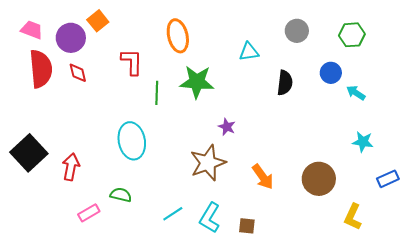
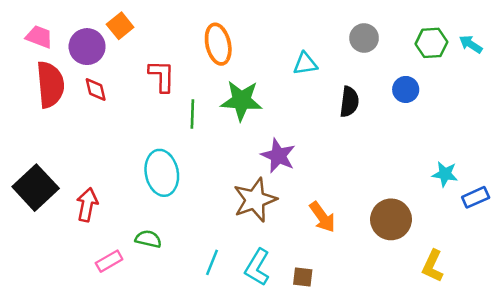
cyan arrow: (356, 93) -> (471, 44), moved
purple star: (227, 127) -> (278, 156), size x1.6
blue rectangle: (388, 179) -> (476, 197), moved
cyan line: (173, 214) -> (212, 262), turned -35

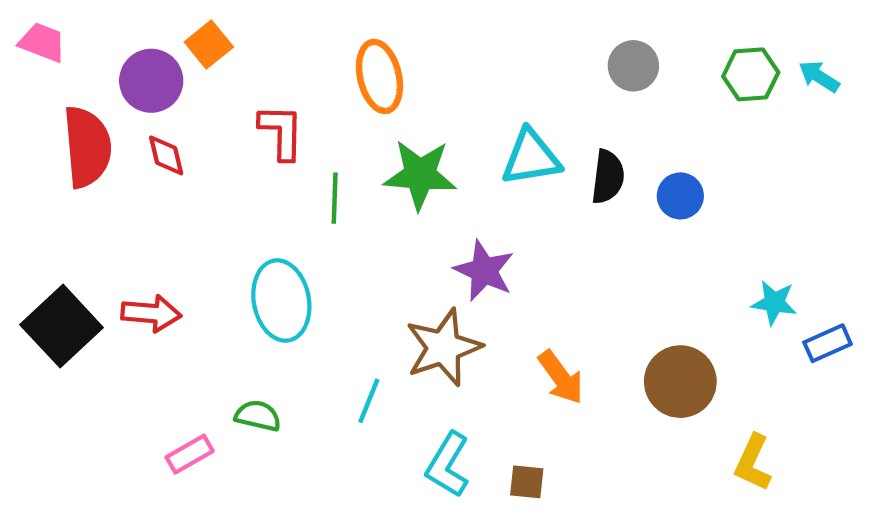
pink trapezoid: (39, 37) -> (42, 42), moved
cyan triangle: (305, 64) -> (531, 158), moved, size x1.4
blue circle: (406, 89) -> (680, 196), moved
red arrow: (87, 205) -> (151, 313), moved, turned 84
cyan line: (212, 262) -> (369, 401), moved

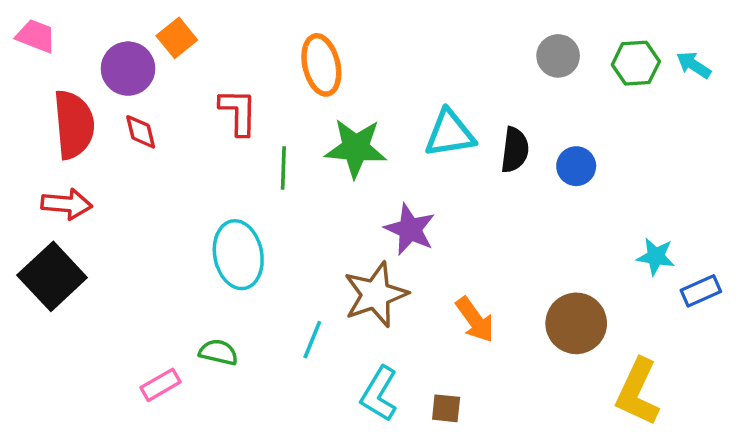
gray circle: (633, 66) -> (558, 56), moved
red arrow: (151, 313) -> (67, 204), moved
yellow L-shape: (753, 463) -> (638, 392), size x1.4

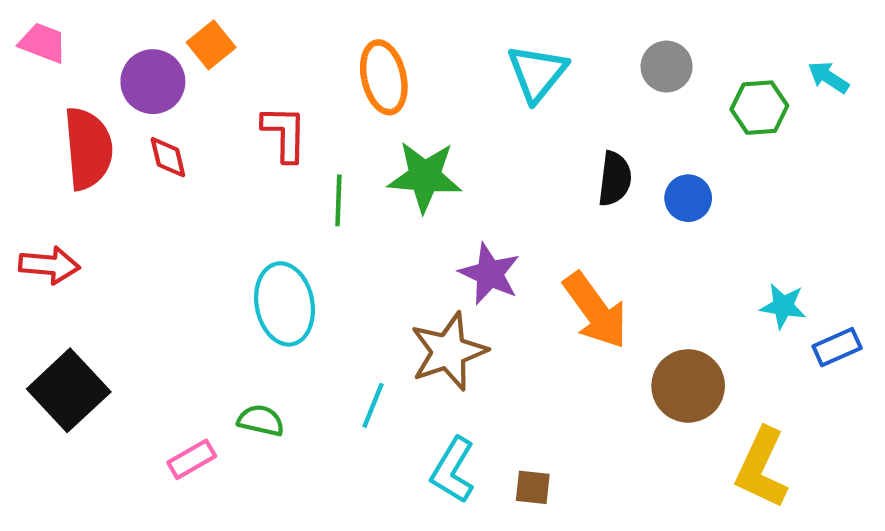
green hexagon: (636, 63) -> (759, 108), moved
cyan triangle: (450, 134) -> (537, 73), moved, turned -42
red arrow: (67, 204) -> (49, 265), moved
black square: (52, 276) -> (69, 390), moved
orange arrow: (475, 320) -> (595, 310), moved, size x1.4

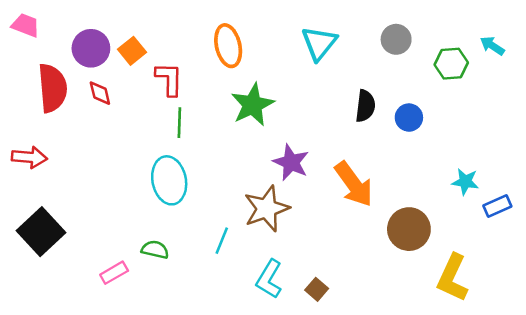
orange square: (211, 45) -> (132, 51), moved
green star: (425, 177) -> (252, 105), turned -30
green line: (338, 200) -> (179, 123), moved
brown square: (533, 487) -> (317, 289), turned 35

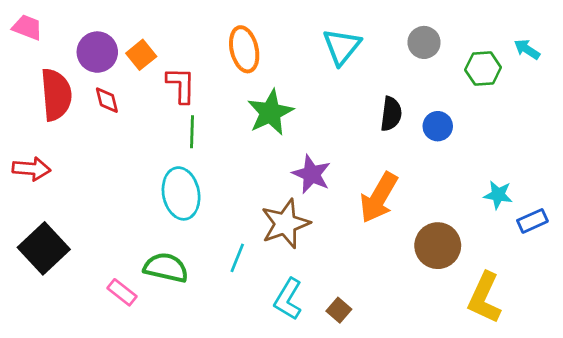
orange arrow: (354, 184) -> (379, 198), turned 66
green semicircle: (155, 250) -> (166, 268), size x1.5
pink rectangle: (114, 273) -> (122, 292), turned 68

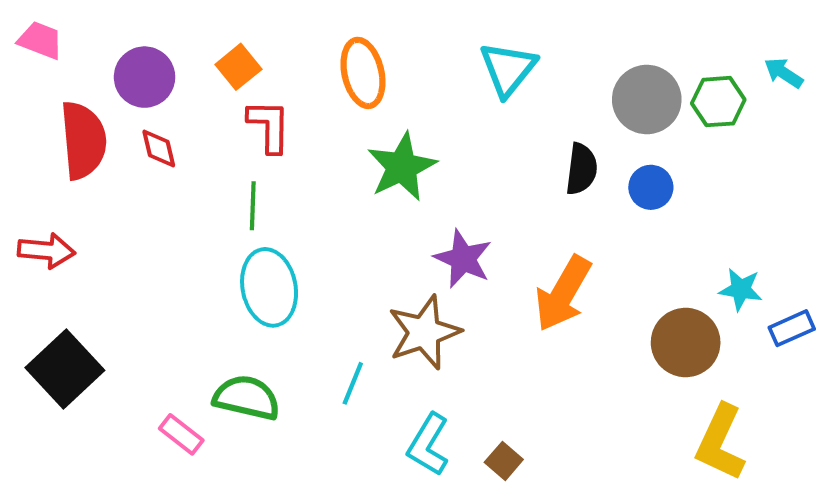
gray circle: (424, 42) -> (647, 100), moved, size x1.4
orange square: (141, 55) -> (238, 67), moved
green line: (192, 132) -> (253, 206), moved
brown circle: (438, 246) -> (686, 342), moved

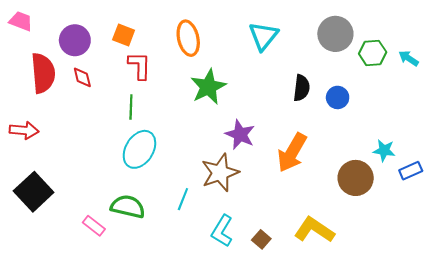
orange square: (238, 67) -> (124, 35), turned -30
cyan arrow: (784, 73) -> (409, 58), moved
gray circle: (647, 100) -> (335, 34), moved
cyan ellipse: (269, 287) -> (139, 149), turned 42
yellow L-shape: (720, 443) -> (314, 230), moved, turned 99

